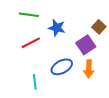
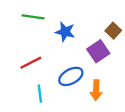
red line: (31, 43) -> (31, 63), moved
orange arrow: (89, 69) -> (96, 90), moved

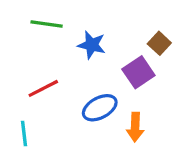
cyan line: (40, 94) -> (24, 134), moved

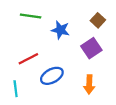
brown square: (159, 43) -> (98, 20), moved
blue ellipse: (100, 108) -> (52, 76), moved

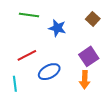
purple square: (91, 48) -> (89, 56), moved

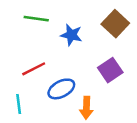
brown square: (93, 19) -> (115, 24), size x1.5
orange arrow: (85, 80) -> (86, 108), moved

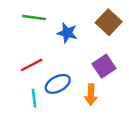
cyan line: (19, 104) -> (34, 98), moved
orange arrow: (86, 108) -> (91, 95), moved

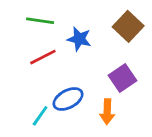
red line: (32, 65) -> (43, 57), moved
cyan line: (34, 98) -> (40, 116), turned 42

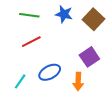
blue star: (79, 39) -> (64, 14), moved
cyan line: (40, 116) -> (20, 81), moved

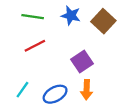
purple square: (89, 57) -> (82, 62), moved
blue ellipse: (50, 72) -> (55, 94), moved

